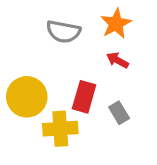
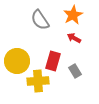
gray semicircle: (63, 32) -> (40, 20), turned 45

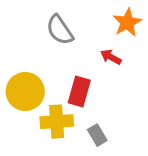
orange star: (73, 15) -> (127, 22), moved
gray rectangle: (75, 71) -> (97, 135), moved

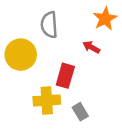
gray semicircle: (60, 30) -> (49, 25), turned 30
yellow circle: (25, 92) -> (21, 55), moved

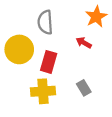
red rectangle: (65, 76) -> (49, 62), moved
gray rectangle: (80, 112) -> (84, 88), moved

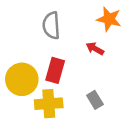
orange star: (96, 17) -> (109, 19), turned -30
yellow circle: (19, 49) -> (22, 79), moved

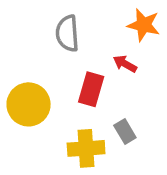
red rectangle: (55, 70) -> (91, 89), moved
yellow cross: (49, 104) -> (86, 148), moved

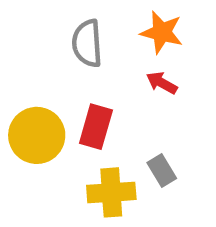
orange star: (144, 25) -> (162, 32), moved
red rectangle: (91, 89) -> (96, 127), moved

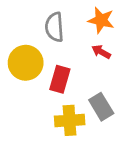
yellow circle: (37, 135) -> (26, 63), moved
gray rectangle: (162, 171) -> (101, 107), size x1.4

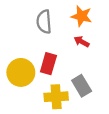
yellow circle: (26, 63) -> (21, 72), moved

